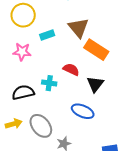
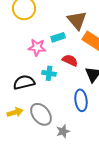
cyan rectangle: (47, 35) -> (58, 37), moved
pink star: (22, 52) -> (37, 47), moved
blue ellipse: (83, 111) -> (81, 100), turned 60

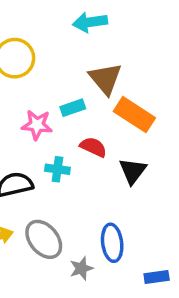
blue ellipse: (81, 100) -> (112, 243), moved

